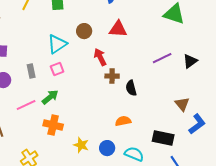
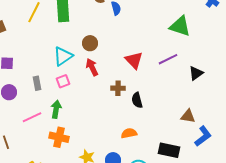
red triangle: (118, 29) -> (134, 60), moved, turned 42
red arrow: (100, 57) -> (92, 67), moved
purple line: (162, 58) -> (168, 59), moved
green arrow: (50, 97) -> (56, 109), turned -42
brown triangle: (182, 104) -> (188, 116), turned -42

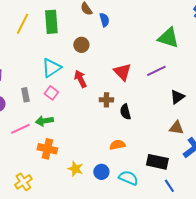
brown circle: (90, 43) -> (81, 45), moved
black triangle: (196, 73) -> (177, 97), moved
pink square: (63, 81) -> (51, 93), turned -32
green arrow: (56, 109) -> (44, 121), turned -108

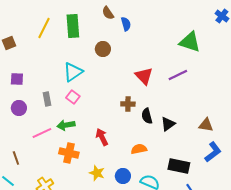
red arrow: (80, 79) -> (102, 137), moved
black triangle: (177, 97) -> (168, 124), moved
brown triangle: (176, 128) -> (206, 125), moved

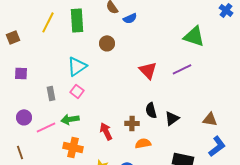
blue semicircle: (126, 24) -> (130, 18), turned 80
brown cross: (128, 104) -> (132, 123), moved
purple circle: (19, 108) -> (24, 117), moved

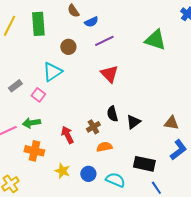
cyan triangle: (77, 66) -> (52, 72), moved
purple line: (182, 69) -> (104, 41), moved
gray rectangle: (51, 93) -> (15, 86), moved, turned 64
brown cross: (132, 123) -> (93, 127), turned -32

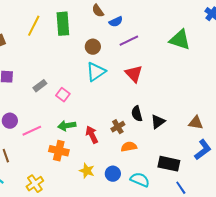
cyan triangle: (52, 72) -> (96, 72), moved
green arrow: (31, 123) -> (67, 126), moved

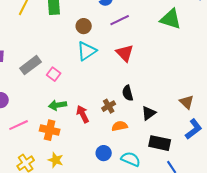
gray rectangle: (40, 86) -> (31, 65), size x1.5
black triangle: (158, 122) -> (149, 113), moved
brown triangle: (196, 123) -> (187, 102), turned 35
pink line: (32, 131) -> (19, 125), moved
yellow star: (87, 171) -> (56, 160), moved

